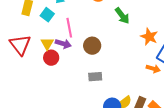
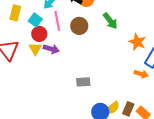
pink line: (69, 28) -> (57, 21), moved
brown circle: (92, 46) -> (79, 26), moved
red circle: (51, 58) -> (39, 34), moved

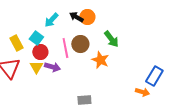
yellow rectangle: (15, 13) -> (16, 43), moved, turned -42
pink line: (57, 21) -> (65, 48), moved
orange star: (137, 42) -> (100, 60), moved

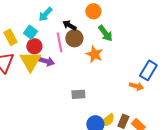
black arrow: (76, 17) -> (69, 25), moved
orange circle: (87, 17) -> (93, 11), moved
yellow triangle: (36, 67) -> (30, 61), size x1.6

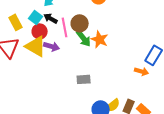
black arrow: (69, 25) -> (51, 18), moved
green arrow: (105, 33) -> (84, 38), moved
yellow triangle: (30, 61) -> (36, 46), turned -30

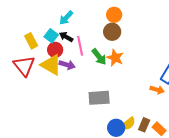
brown circle: (80, 23) -> (112, 32), moved
gray rectangle: (84, 79) -> (99, 98), size x1.5

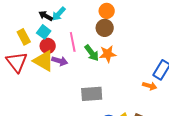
black arrow: (66, 37) -> (46, 16), moved
orange star: (115, 58) -> (108, 54), turned -30

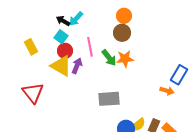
yellow rectangle: (24, 37) -> (31, 47), moved
purple arrow: (60, 61) -> (77, 66), turned -84
red triangle: (17, 62) -> (33, 93), moved

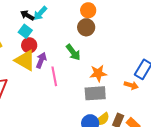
pink line: (90, 47) -> (54, 76), moved
orange star: (125, 59) -> (98, 73), moved
gray rectangle: (109, 99) -> (95, 93), moved

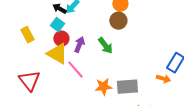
purple arrow: (41, 60) -> (79, 45), moved
orange star: (98, 73) -> (103, 87), moved
pink line: (54, 76) -> (75, 70), moved, turned -30

